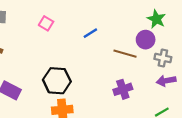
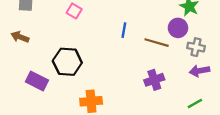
blue line: (90, 33) -> (124, 30), moved, turned -48
black hexagon: (57, 81) -> (67, 62), moved

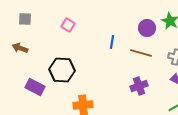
purple circle: (178, 28) -> (147, 28), moved

